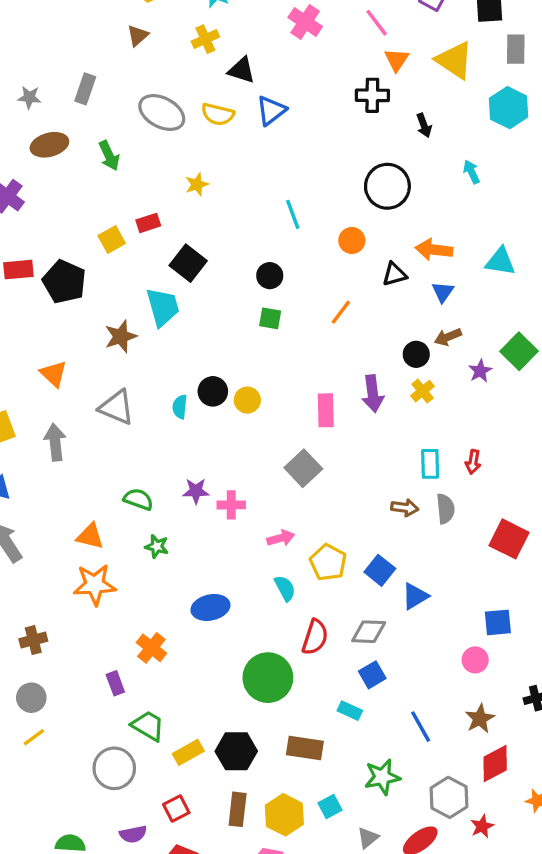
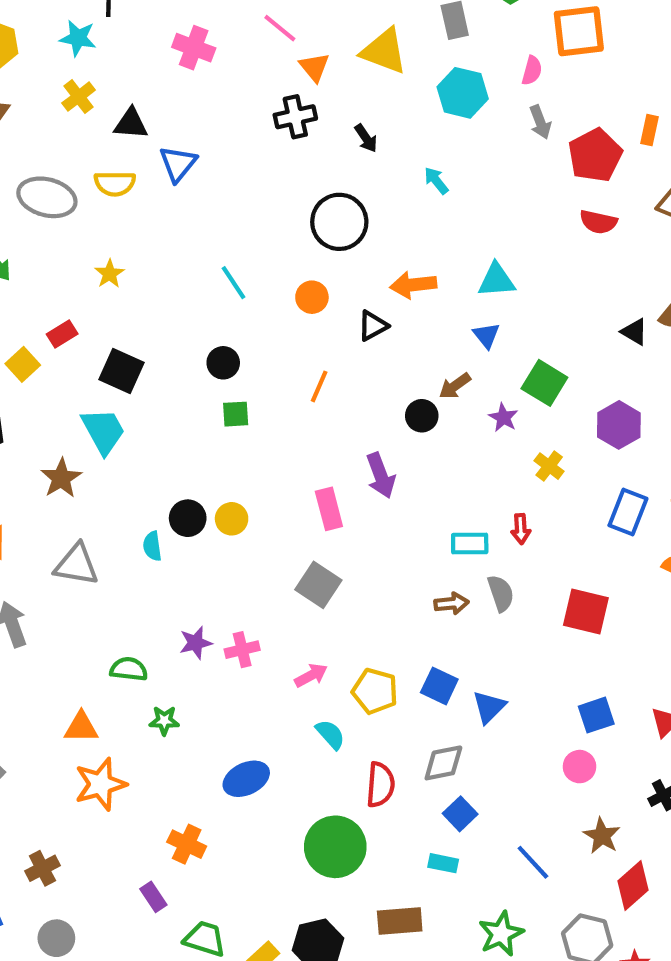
blue triangle: (443, 292) -> (486, 335), moved
yellow cross: (423, 391) -> (549, 466), moved
cyan rectangle: (430, 464) -> (470, 544), turned -76

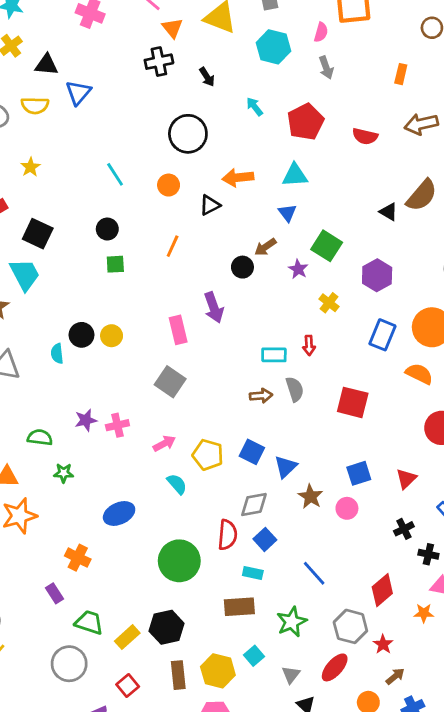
red pentagon: (595, 155) -> (306, 122), moved
red semicircle: (380, 785) -> (227, 535), moved
brown star: (602, 836) -> (310, 496), moved
brown rectangle: (400, 921) -> (239, 607), moved

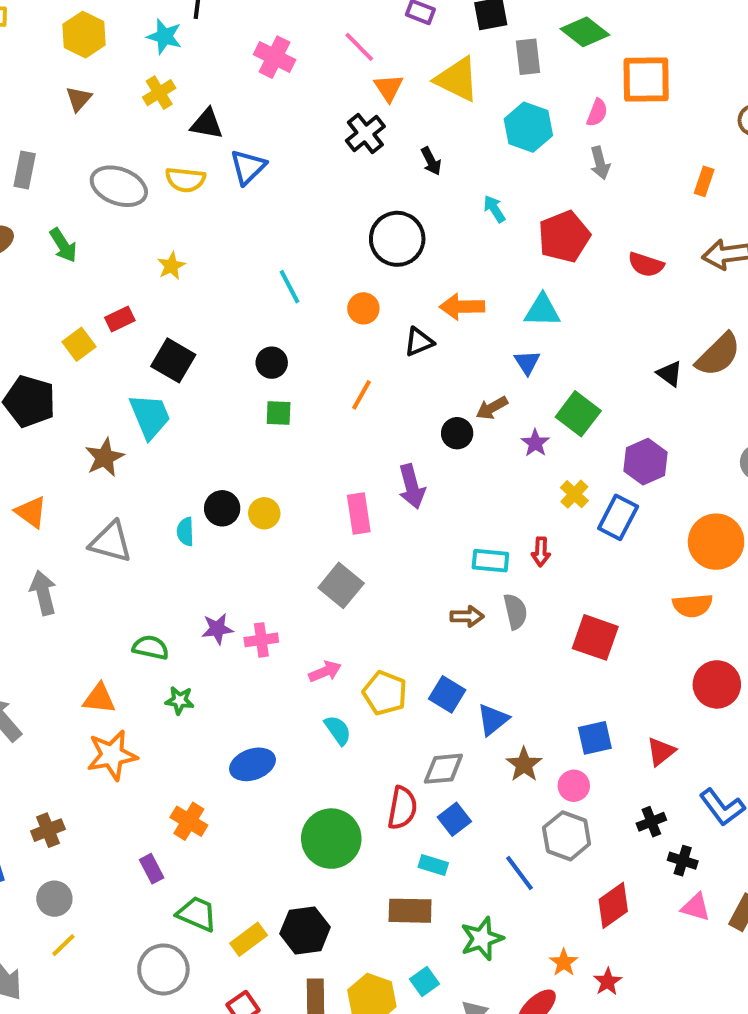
black cross: (159, 62) -> (365, 133), turned -32
blue rectangle: (382, 335) -> (618, 517), moved
orange semicircle: (419, 374) -> (692, 605), turned 144
orange star: (424, 613) -> (564, 962), moved, turned 30
gray hexagon: (350, 626) -> (567, 836), moved

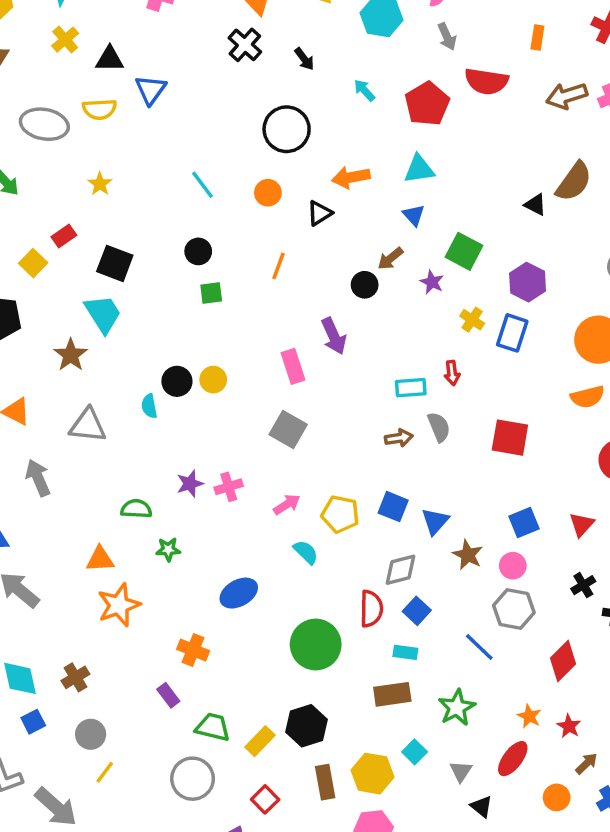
red semicircle: (646, 265) -> (486, 81), moved, size x1.4

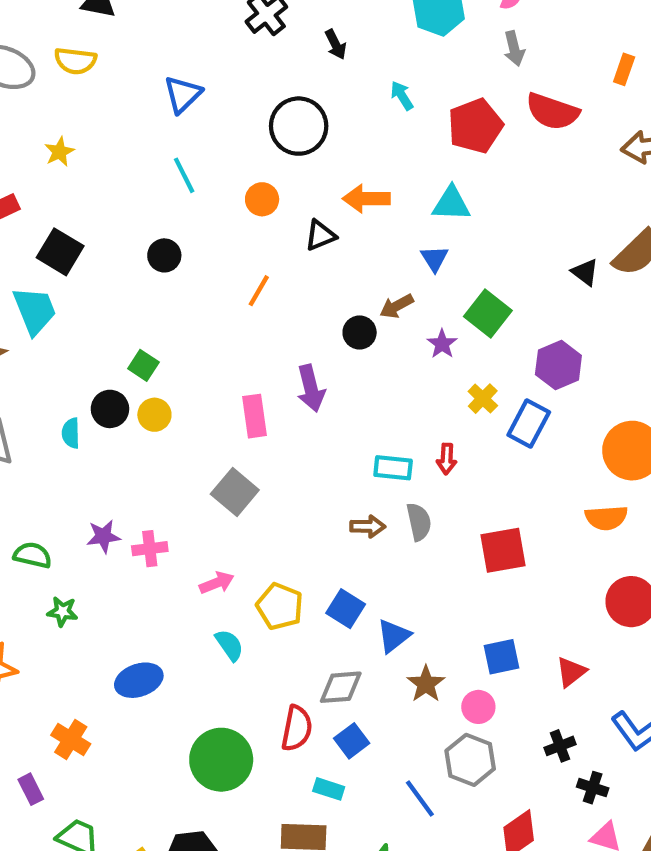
blue triangle: (151, 90) -> (183, 94), moved
green square: (211, 293) -> (143, 365), moved, turned 30
red square: (510, 438) -> (503, 550), turned -30

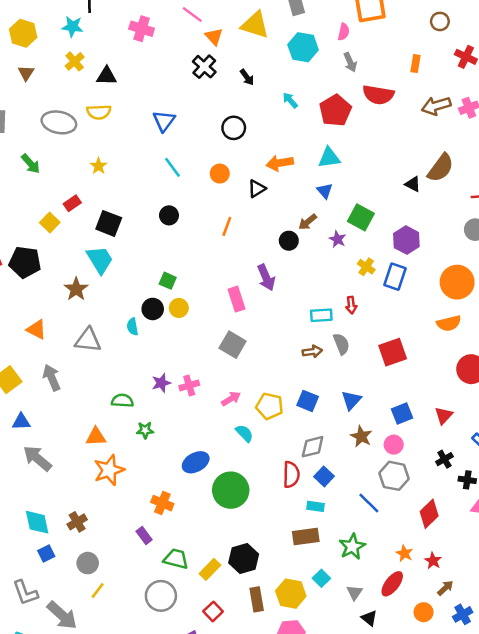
black circle: (299, 126) -> (234, 128), size x0.7
blue triangle: (394, 636) -> (351, 400), moved
green circle: (221, 760) -> (231, 490), moved

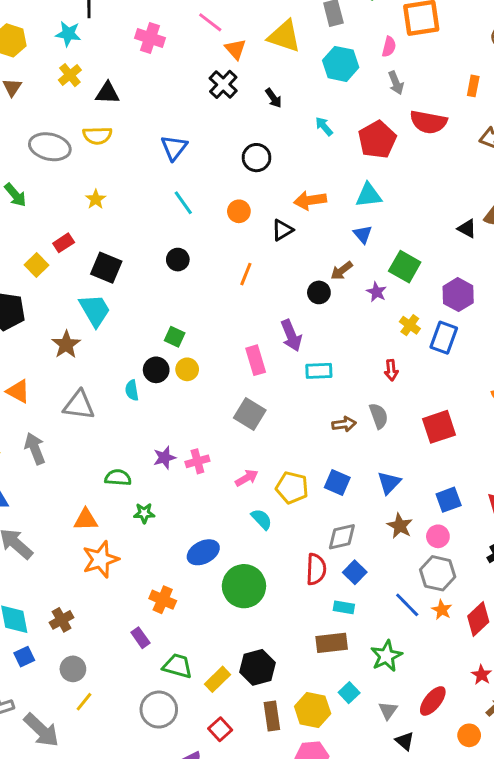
cyan rectangle: (321, 315) -> (319, 371), moved
orange star: (404, 553) -> (442, 610), moved

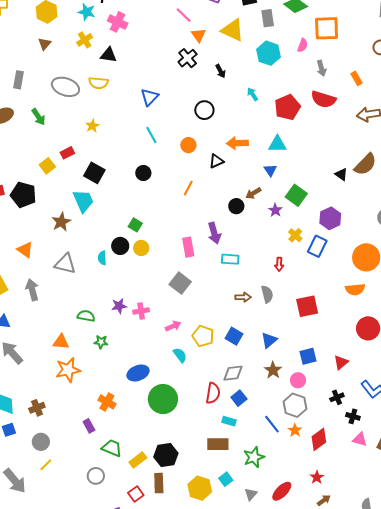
pink cross: (150, 38) -> (118, 22), moved
gray arrow: (396, 83) -> (322, 68), moved
orange rectangle: (473, 86) -> (357, 78), turned -48
gray circle: (159, 710) -> (96, 476), size x0.7
brown rectangle: (272, 716) -> (159, 483), moved

